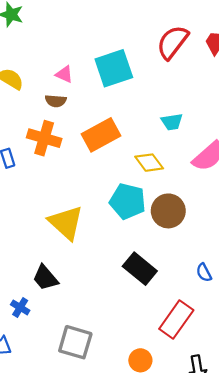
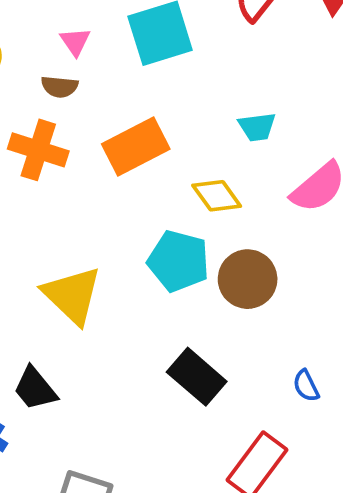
pink triangle: (64, 74) -> (75, 42), turned 30

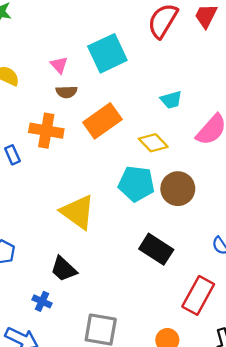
brown semicircle: (60, 87) -> (67, 92), moved

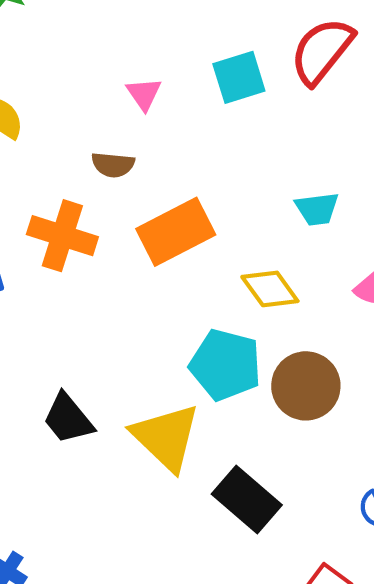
cyan square: (107, 53) -> (239, 77), moved, size x0.7
pink triangle: (59, 65) -> (144, 94), moved
yellow triangle: (78, 212) -> (166, 437), moved
black trapezoid: (64, 269) -> (68, 419), moved

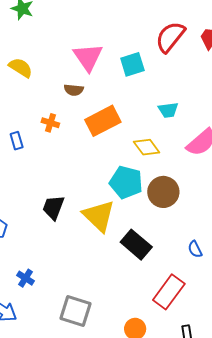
cyan square: (239, 77) -> (132, 64), moved
pink triangle: (144, 94) -> (88, 57), size x1.8
orange cross: (62, 236) -> (50, 123), size x0.6
black trapezoid: (68, 419) -> (53, 207), turned 60

